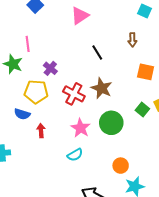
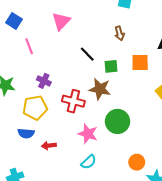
pink line: (28, 44) -> (29, 46), moved
green square: (142, 109) -> (111, 66), moved, turned -32
red arrow: (41, 131) -> (49, 146), turned -80

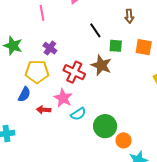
green circle: (118, 121) -> (105, 126), moved
blue semicircle: (26, 133) -> (24, 94), turned -77
pink star: (88, 134) -> (63, 98), moved
cyan semicircle: (89, 162) -> (78, 114), moved

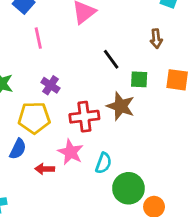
red cross: (74, 72) -> (84, 117), turned -30
cyan semicircle: (78, 114) -> (103, 163), moved, turned -35

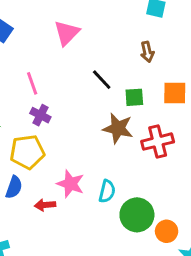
pink line: (38, 38) -> (32, 83), moved
red cross: (84, 117) -> (158, 142), moved

